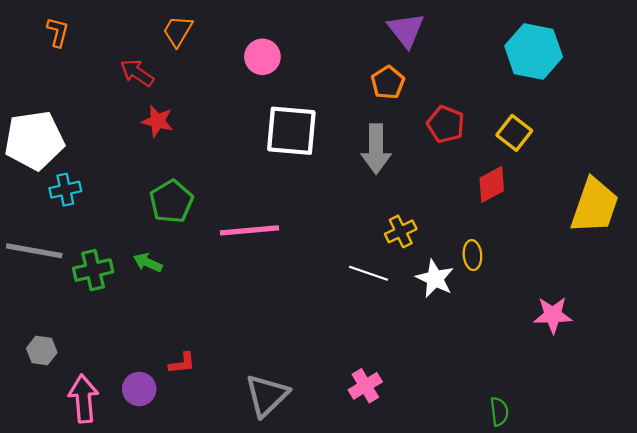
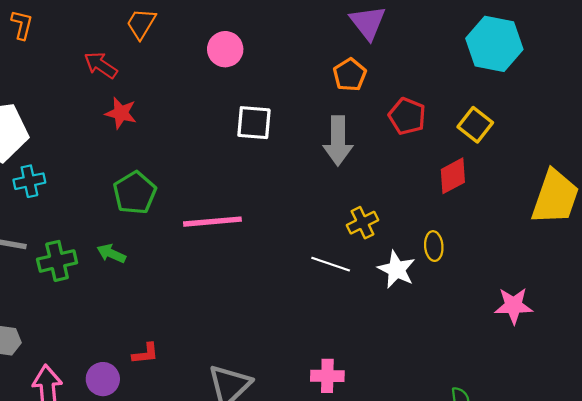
white square: (291, 131) -> (254, 123), size x0.7
pink cross: (365, 386) -> (327, 376), turned 32

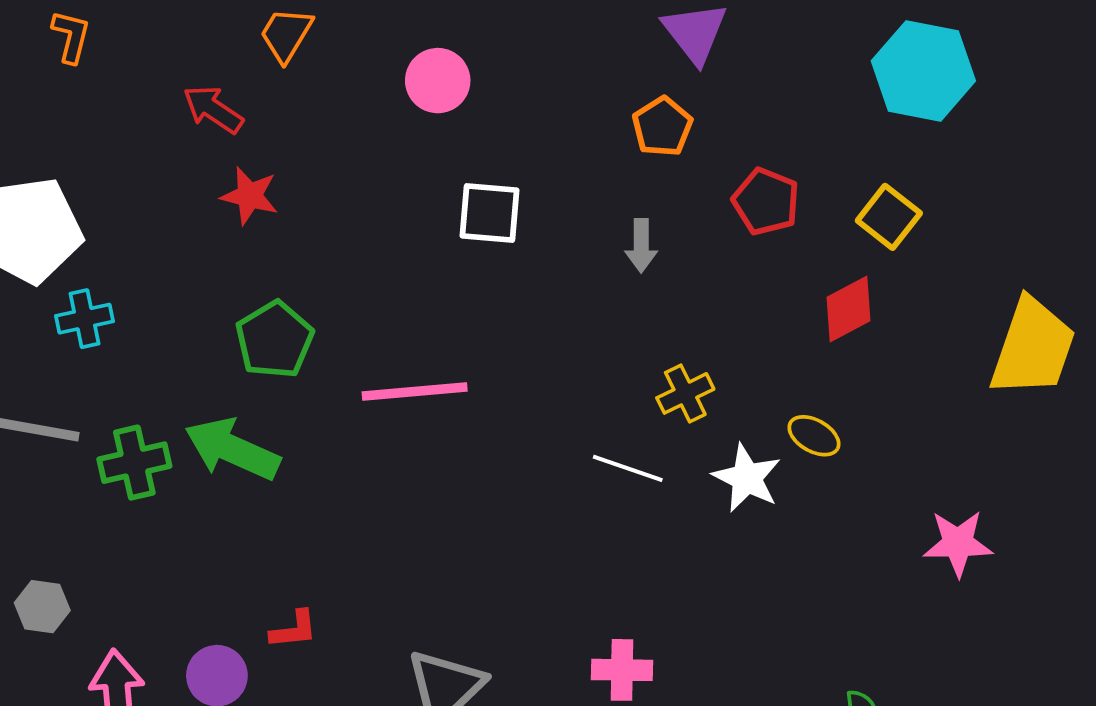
gray arrow: (338, 141) -> (641, 246), size x0.6
yellow ellipse: (434, 246) -> (814, 436), turned -56
green arrow: (111, 254) -> (232, 449), size x1.8

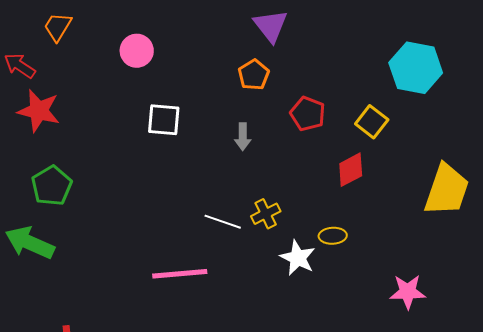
cyan hexagon: (923, 71) -> (416, 68), moved
red star: (250, 196) -> (39, 111), size x1.4
pink line: (415, 392) -> (180, 274), moved
yellow ellipse: (814, 436) -> (333, 236), turned -32
white line: (628, 468) -> (223, 222), moved

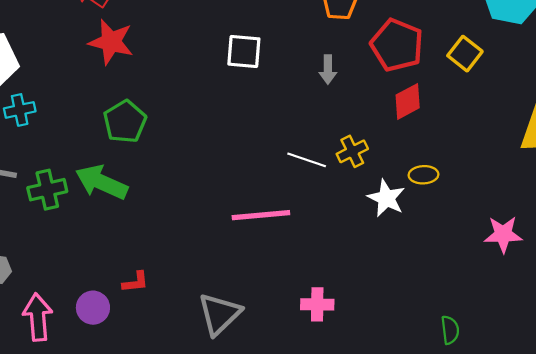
red pentagon: (308, 114) -> (397, 45), size x1.4
red diamond: (351, 170) -> (408, 101), moved

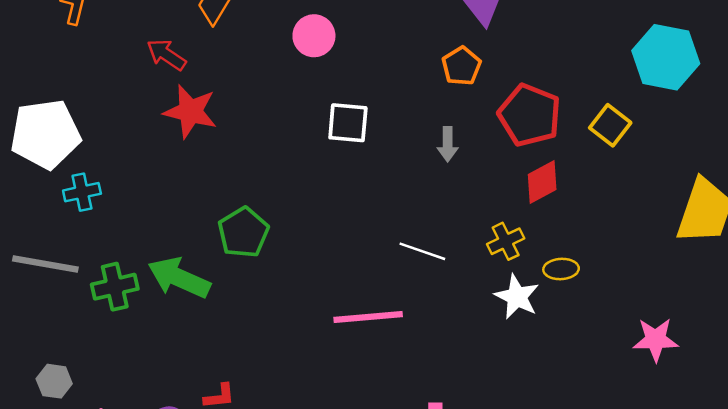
green pentagon: (125, 122) -> (243, 232), moved
yellow cross: (352, 151) -> (506, 241), moved

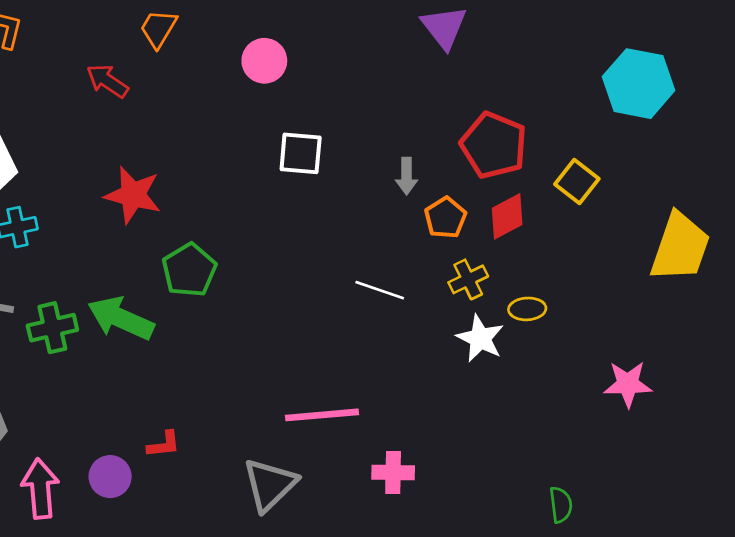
orange pentagon: (461, 66) -> (445, 218), moved
red star: (190, 111) -> (133, 195), moved
yellow square: (610, 125) -> (577, 181), moved
pink line: (368, 317) -> (322, 415), moved

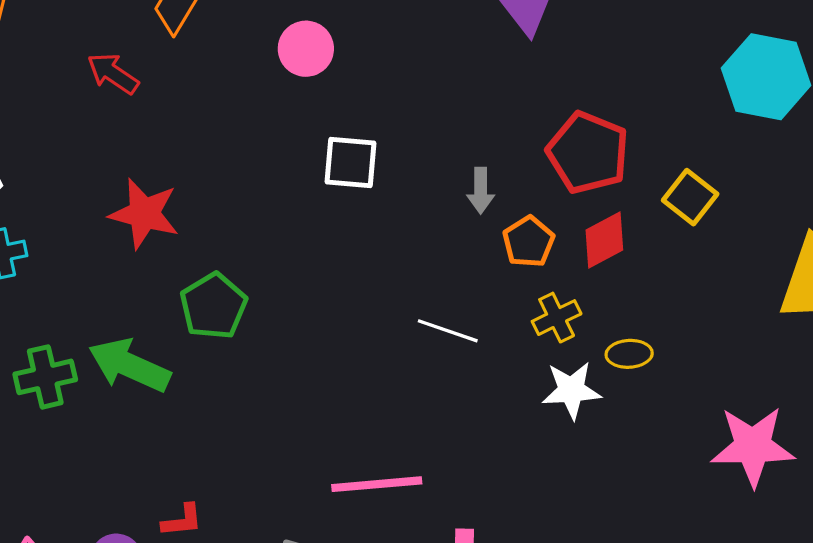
white star: (480, 338) -> (571, 390), turned -30
pink star: (628, 384) -> (753, 446), size x1.4

